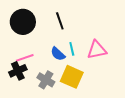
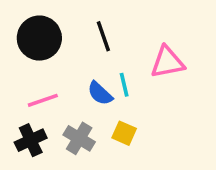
pink triangle: (97, 50) -> (167, 62), moved
black cross: (18, 71) -> (31, 140), moved
yellow square: (72, 77) -> (124, 133), size x0.6

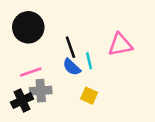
black line: (103, 36) -> (70, 47), moved
gray cross: (79, 138) -> (41, 91), moved, turned -35

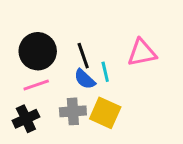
black circle: (28, 27) -> (38, 51), moved
gray cross: (41, 91) -> (73, 111), moved
yellow square: (89, 96) -> (105, 113), size x1.5

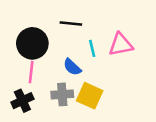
black line: (83, 56) -> (71, 23), moved, turned -65
cyan line: (105, 72) -> (92, 48), moved
pink line: (36, 85) -> (31, 72), turned -65

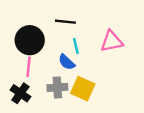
cyan line: (92, 48) -> (76, 46), moved
black cross: (22, 101) -> (20, 93), turned -30

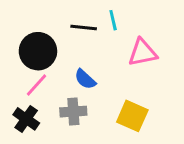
cyan line: (76, 46) -> (113, 20), moved
pink line: (29, 67) -> (36, 85), turned 36
yellow square: (83, 89) -> (132, 116), moved

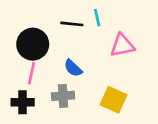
pink line: (36, 85) -> (31, 73), turned -30
black cross: (26, 119) -> (23, 102), turned -35

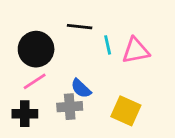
cyan line: (97, 18) -> (108, 45), moved
blue semicircle: (73, 68) -> (81, 88), moved
pink line: (31, 73) -> (35, 81), turned 45

